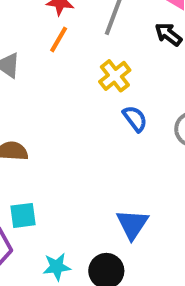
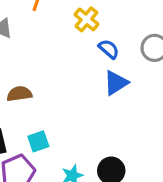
blue triangle: (132, 224) -> (116, 83), moved, turned 36

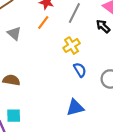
blue triangle: (116, 83) -> (75, 108), moved

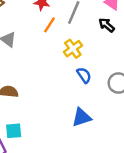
orange line: (43, 23) -> (50, 25), moved

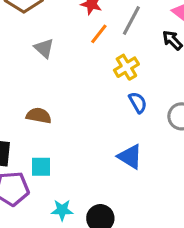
blue triangle: (81, 117) -> (130, 157), turned 45

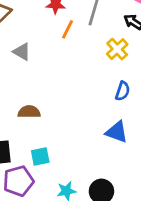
yellow cross: (126, 67) -> (117, 49), moved
blue semicircle: (138, 103) -> (123, 91), moved, turned 60

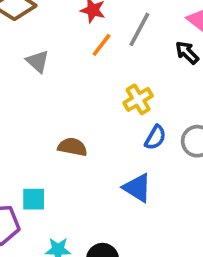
yellow cross: (117, 49) -> (138, 99), moved
brown semicircle: (29, 112) -> (72, 147), moved

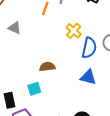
blue semicircle: (155, 138) -> (89, 48), size x1.5
cyan square: (34, 199) -> (34, 89), moved

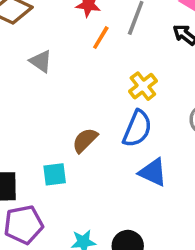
blue semicircle: (89, 48) -> (137, 129), moved
brown semicircle: (47, 67) -> (85, 140), turned -49

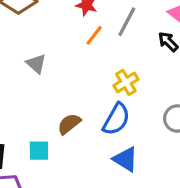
gray triangle: (41, 61) -> (36, 64), moved

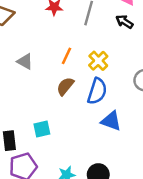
orange line: (94, 35) -> (66, 56), moved
brown semicircle: (69, 124) -> (65, 86), moved

